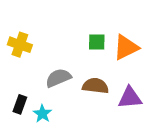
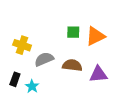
yellow cross: (20, 45) -> (22, 45), moved

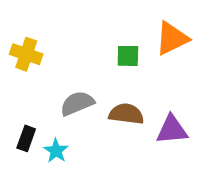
orange triangle: (95, 36) -> (172, 38), moved
yellow cross: (22, 45) -> (26, 54), moved

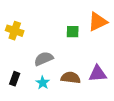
brown semicircle: (126, 114) -> (71, 78), moved
cyan star: (56, 151) -> (43, 83), moved

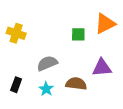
purple triangle: (98, 74) -> (102, 68), moved

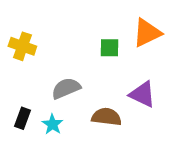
purple triangle: (102, 68) -> (143, 94), turned 30
cyan star: (46, 89) -> (52, 124), moved

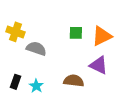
orange triangle: (147, 33) -> (102, 36), moved
gray semicircle: (66, 88) -> (36, 49), moved, turned 42

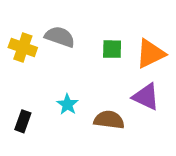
gray semicircle: (36, 49) -> (60, 37), moved
cyan star: (36, 86) -> (67, 104), moved

